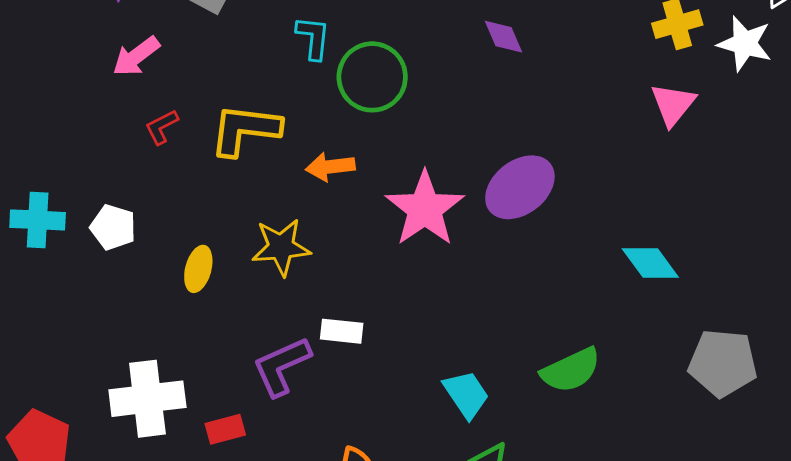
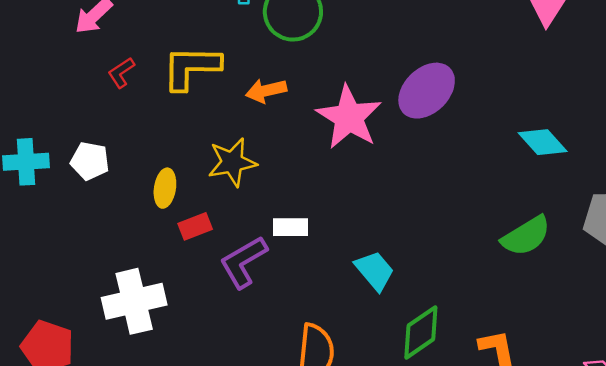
green semicircle: (571, 370) -> (526, 236), moved
cyan trapezoid: (466, 394) -> (375, 271), moved
red rectangle: (225, 429) -> (195, 226), moved

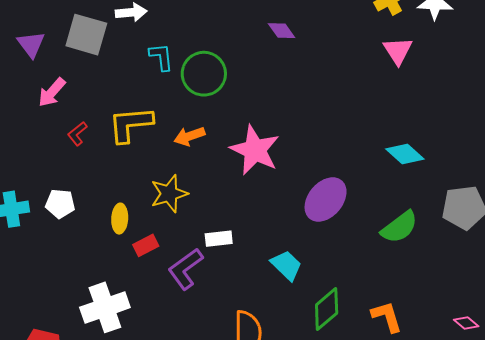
purple ellipse: (427, 91) -> (326, 199), moved

